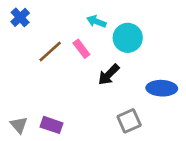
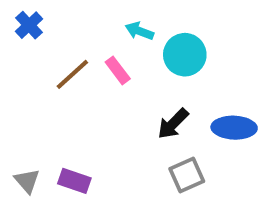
black arrow: (109, 75) -> (173, 124), moved

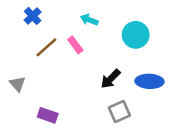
blue cross: (29, 25) -> (33, 16), moved
cyan circle: (185, 55) -> (136, 35), moved
gray triangle: (27, 181) -> (17, 84), moved

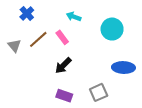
black arrow: (111, 79) -> (63, 65), moved
gray triangle: (17, 84) -> (14, 46), moved
purple rectangle: (48, 115) -> (64, 96), moved

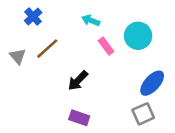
pink rectangle: (62, 37) -> (106, 46), moved
blue ellipse: (123, 68) -> (152, 83), turned -50
gray square: (99, 92) -> (143, 114), moved

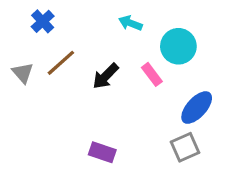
cyan arrow: (91, 20) -> (130, 23), moved
pink rectangle: (106, 46) -> (152, 74), moved
black arrow: (78, 81) -> (106, 76), moved

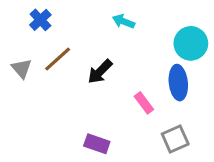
cyan circle: (178, 46) -> (191, 43), moved
pink rectangle: (152, 74) -> (144, 103), moved
blue ellipse: (197, 108) -> (178, 83), moved, turned -48

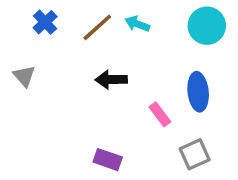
cyan circle: (191, 43) -> (207, 26), moved
brown line: (58, 59) -> (97, 27), moved
black arrow: (100, 72) -> (111, 80), turned 44

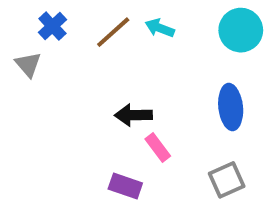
gray triangle: (24, 76) -> (28, 64), moved
black arrow: (111, 80) -> (133, 115), moved
pink rectangle: (160, 114) -> (158, 148), moved

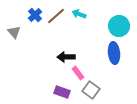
blue cross: (52, 26) -> (35, 15), moved
cyan circle: (241, 30) -> (119, 26), moved
gray square: (227, 180) -> (91, 90), moved, turned -30

